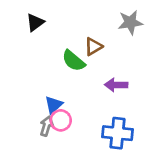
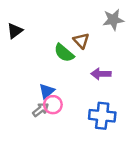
black triangle: (35, 22) -> (15, 31), moved
brown triangle: (93, 47) -> (81, 41), turned -42
gray arrow: (47, 126) -> (41, 110), turned 35

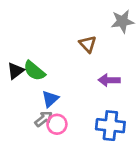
black triangle: (15, 31) -> (16, 71), moved
green semicircle: (64, 53) -> (34, 71), moved
pink circle: (53, 105) -> (57, 124), moved

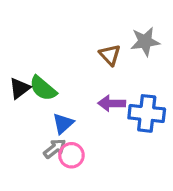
gray star: (122, 21) -> (145, 42), moved
purple arrow: (109, 80) -> (112, 103), moved
blue cross: (110, 126) -> (147, 113), moved

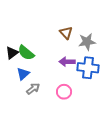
gray star: (145, 42) -> (87, 42), moved
blue triangle: (63, 123) -> (23, 74), moved
pink circle: (71, 155) -> (64, 92), moved

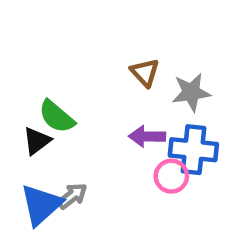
black triangle: (12, 53) -> (37, 141), moved
blue triangle: (23, 74) -> (41, 205), moved, size x1.5
pink circle: (64, 92) -> (171, 176), moved

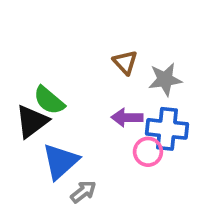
black triangle: (37, 141) -> (32, 121), size x1.4
gray arrow: (72, 196) -> (83, 192), moved
blue triangle: (41, 205) -> (60, 161), moved

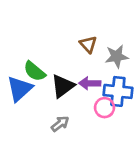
black triangle: (32, 121) -> (63, 86), moved
blue triangle: (60, 161) -> (20, 89), moved
gray arrow: (83, 192) -> (60, 124), moved

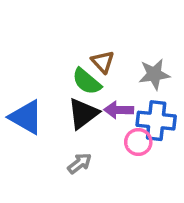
brown triangle: (88, 44) -> (103, 62), moved
green semicircle: (34, 71) -> (87, 81), moved
blue triangle: (20, 89) -> (26, 117), turned -48

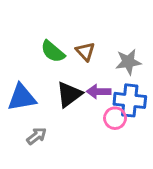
green semicircle: (87, 81) -> (53, 52), moved
blue triangle: (26, 117) -> (22, 97), turned -40
gray arrow: (80, 163) -> (37, 136), moved

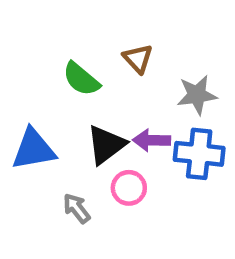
brown triangle: (85, 52) -> (138, 59), moved
pink circle: (115, 118) -> (129, 188), moved
gray arrow: (37, 136) -> (77, 208), moved, turned -90

